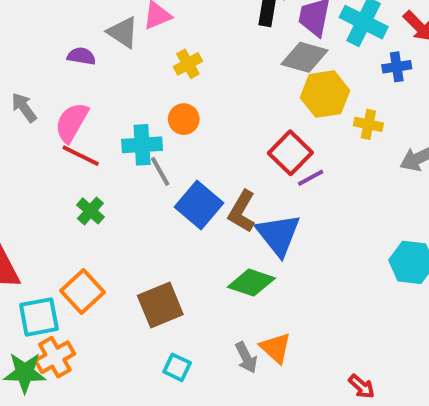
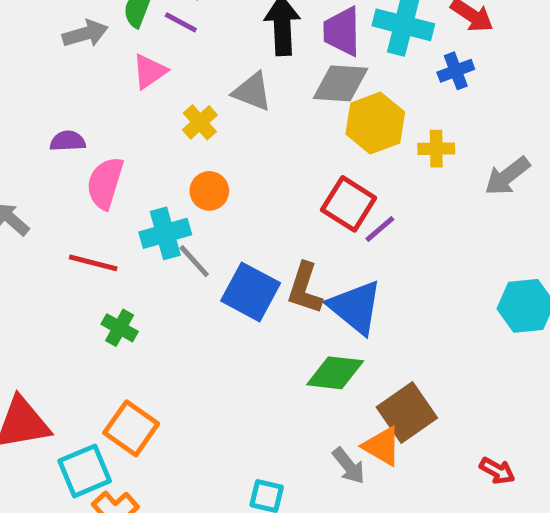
gray triangle: (123, 32) -> (252, 92), moved
pink semicircle: (72, 122) -> (105, 183), moved
brown square: (160, 305) -> (407, 413), moved

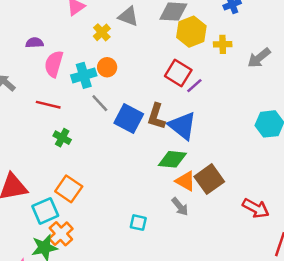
cyan cross: (165, 233) -> (84, 75), moved
orange triangle: (382, 446) -> (185, 181), moved
red arrow: (497, 471) -> (256, 208), size x1.5

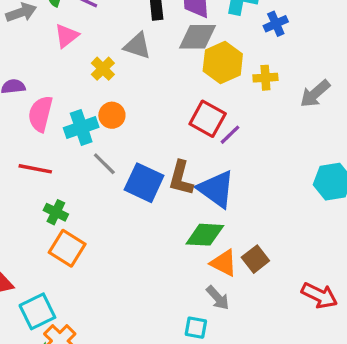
brown square: (209, 179) -> (255, 259), size x0.7
orange square: (69, 189) -> (67, 248), moved
cyan square: (138, 223) -> (196, 328), moved

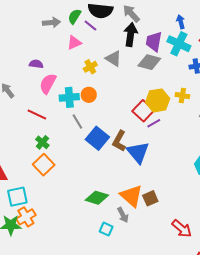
yellow hexagon: (223, 63) -> (158, 100), moved
green diamond: (205, 235) -> (97, 198), moved
orange triangle: (224, 263) -> (131, 196), size x1.4

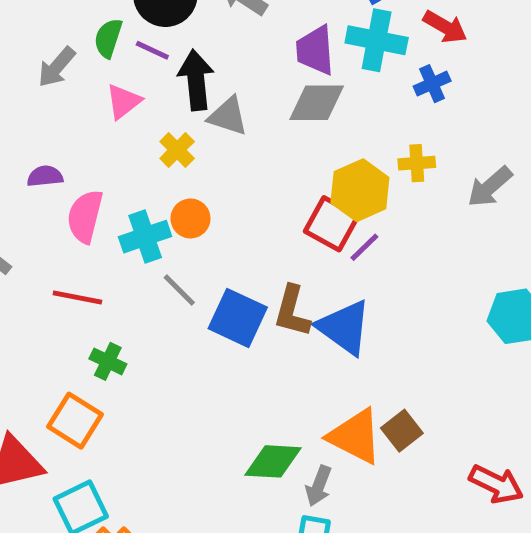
gray arrow: (52, 23) -> (57, 67), turned 150
black arrow: (131, 35) -> (196, 80), moved
orange square: (44, 165) -> (75, 421), moved
gray arrow: (123, 215) -> (319, 486), moved, turned 63

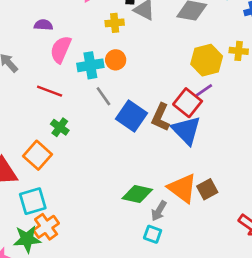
yellow cross: (177, 150) -> (115, 23), turned 30
red square: (331, 224) -> (188, 103), moved

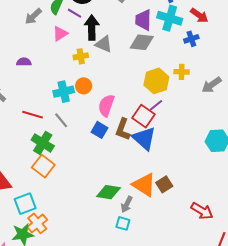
pink semicircle: (61, 49) -> (106, 105), moved
gray line: (103, 96) -> (61, 120), moved
blue square: (132, 116) -> (99, 130), size x0.7
green cross: (60, 127) -> (43, 143), size x1.5
orange square: (37, 155) -> (43, 166), moved

